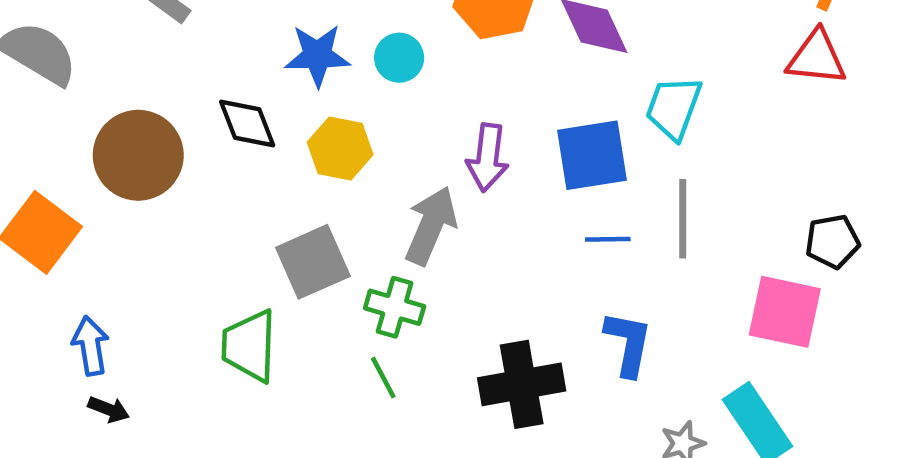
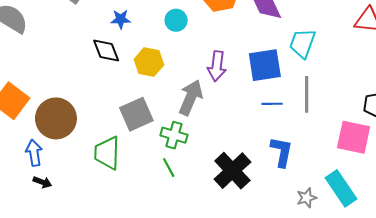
blue star: (317, 55) -> (121, 19), moved, size x0.7
brown circle: (138, 155) -> (56, 118), moved
black cross: (522, 384) -> (232, 171), turned -33

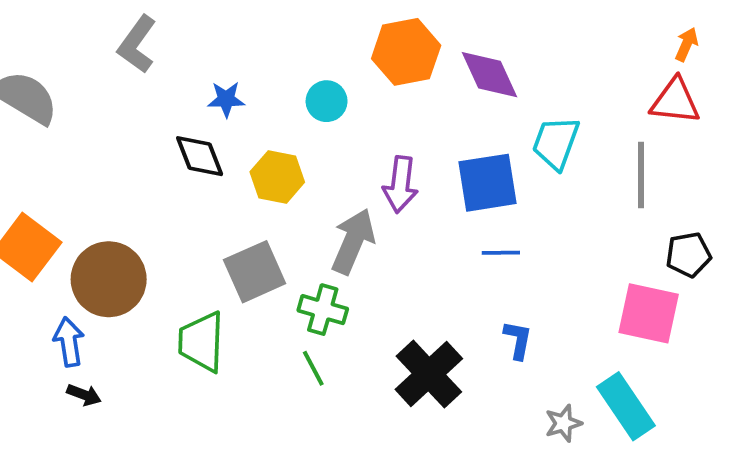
gray line: (307, 94) -> (641, 175), moved
blue L-shape: (282, 152) -> (518, 340), size x0.7

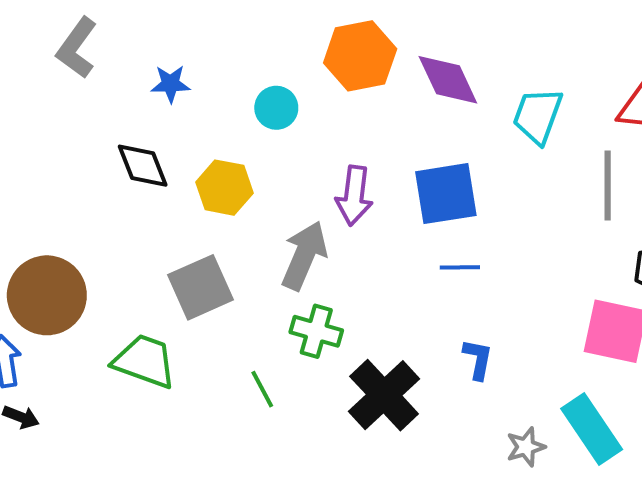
blue star: (226, 99) -> (171, 84), moved
cyan trapezoid: (556, 143) -> (538, 116), moved
green cross: (323, 310) -> (316, 331), moved
green trapezoid: (201, 342) -> (145, 361), turned 108

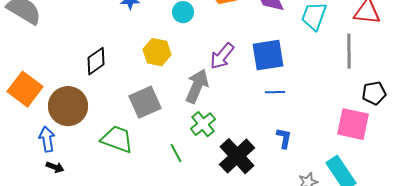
black diamond: (143, 166) -> (96, 61), moved, turned 76
purple arrow: (354, 196) -> (222, 56), turned 32
green cross: (316, 331) -> (203, 124), turned 35

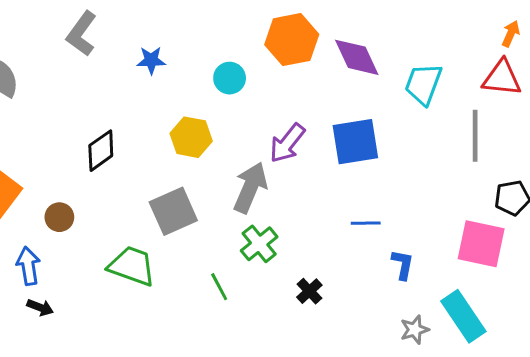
blue line: (275, 92) -> (366, 223), moved
brown circle: (68, 106) -> (59, 217), size x0.5
blue L-shape: (284, 138) -> (403, 265), moved
black cross: (237, 156) -> (309, 291), size x0.5

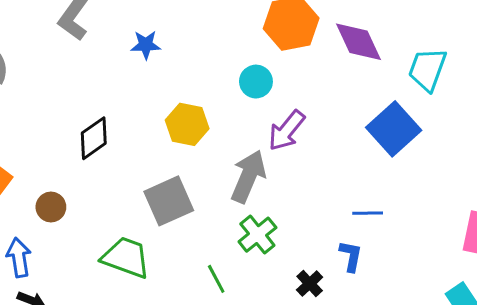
cyan circle: (230, 78) -> (256, 82), moved
blue square: (355, 142) -> (394, 129), moved, turned -33
blue L-shape: (403, 265) -> (351, 256), moved

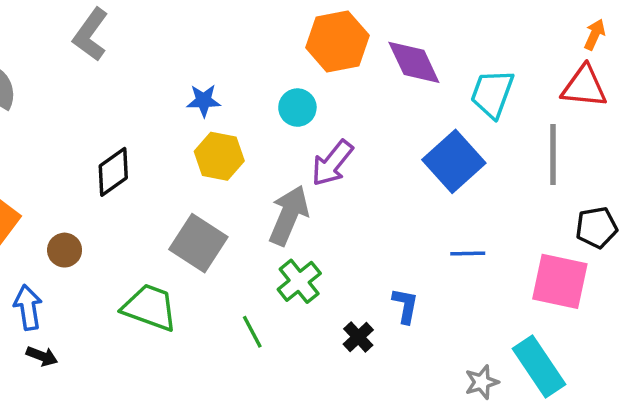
blue star: (146, 45) -> (204, 101), moved
gray square: (169, 201) -> (198, 243), turned -33
blue line: (368, 213) -> (468, 254), moved

